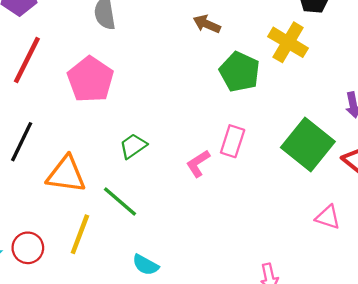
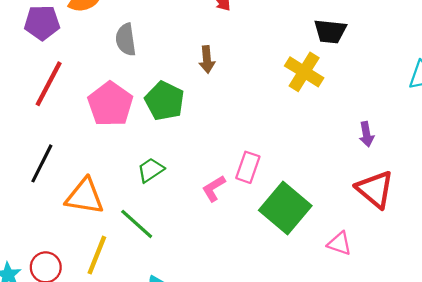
brown arrow: (207, 24) -> (207, 59), moved, turned -120
green pentagon: (240, 72) -> (165, 101), moved
green square: (308, 145) -> (285, 208), moved

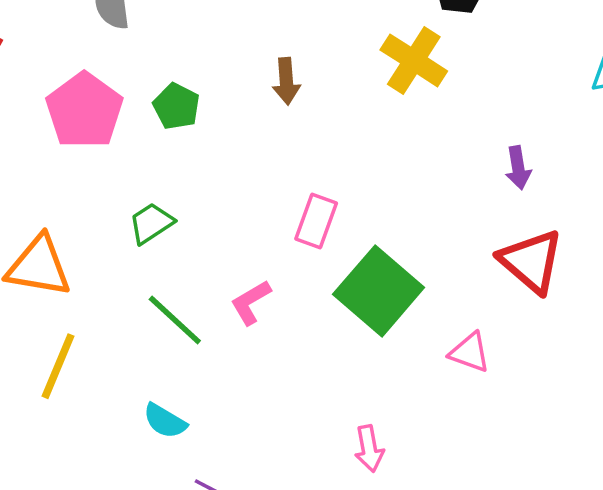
brown arrow: (207, 59) -> (286, 81), moved
green pentagon: (165, 101) -> (176, 106), size x0.7
pink L-shape: (214, 188) -> (251, 302), moved
green line: (137, 224) -> (175, 320), moved

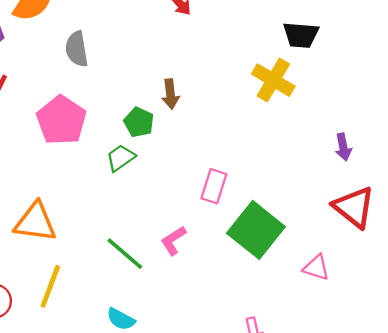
brown arrow: (286, 81) -> (170, 94), moved
green pentagon: (176, 106) -> (139, 122), moved
green trapezoid: (151, 223) -> (121, 158), moved

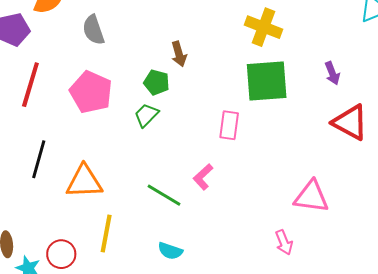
green square: (256, 230) -> (267, 81), moved, turned -33
pink triangle: (316, 268) -> (311, 197), moved, size x1.5

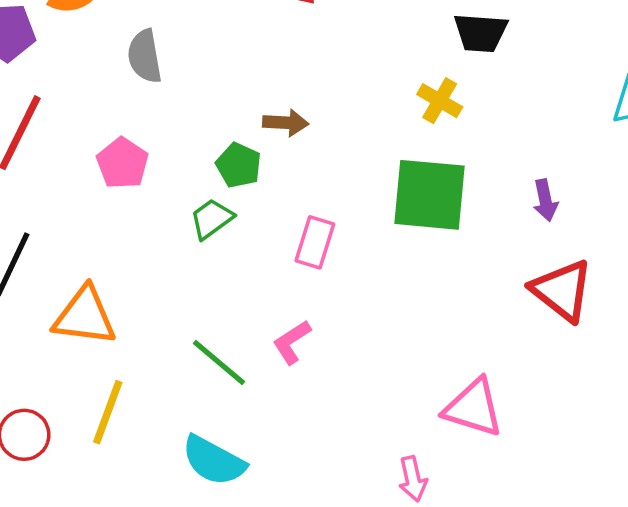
yellow cross: (264, 27) -> (440, 101), size x0.7
brown arrow: (179, 54) -> (286, 123), turned -80
pink pentagon: (91, 92) -> (122, 163), size x0.7
pink rectangle: (229, 125) -> (315, 242), moved
cyan semicircle: (170, 251) -> (214, 461), size x1.5

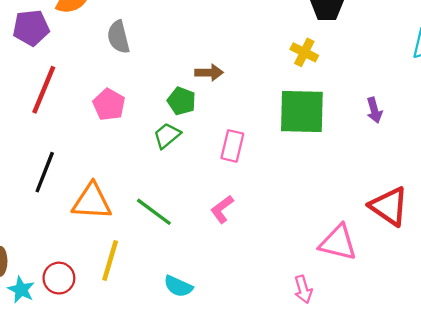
red triangle: (562, 290) -> (389, 206), moved
green line: (219, 362) -> (154, 212), moved
cyan semicircle: (214, 461) -> (178, 286), size x0.7

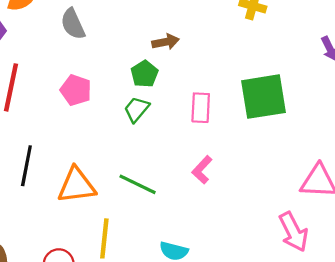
green pentagon: (182, 101) -> (144, 74), turned 30
green square: (302, 112) -> (264, 97), moved
pink arrow: (303, 289) -> (294, 232), size x1.5

